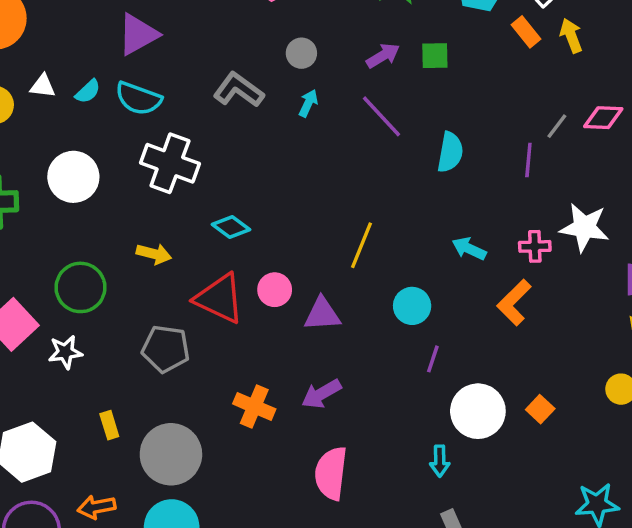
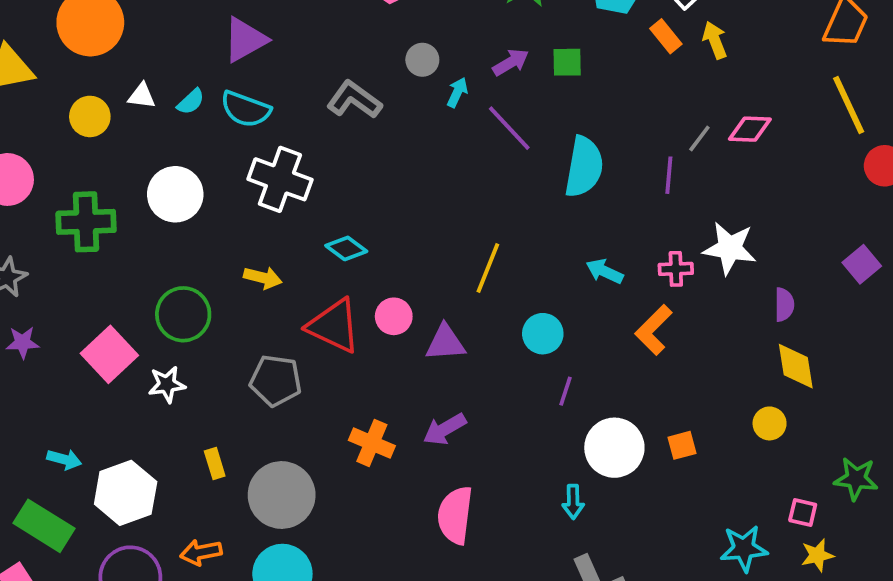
cyan arrow: (308, 103) -> (457, 92), moved
cyan semicircle: (450, 152) -> (584, 167), size x1.4
orange square: (540, 409) -> (682, 445), turned 32

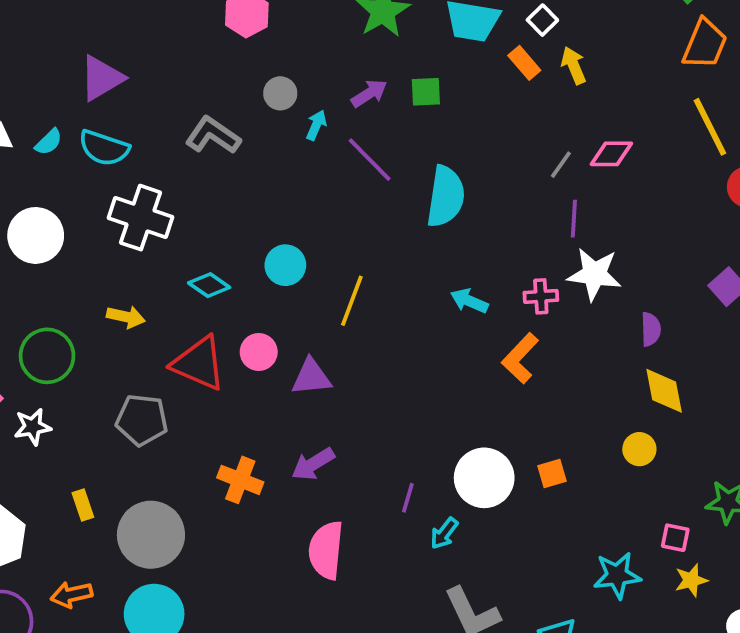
purple line: (669, 175) -> (574, 219), moved
cyan circle: (543, 334) -> (285, 265), moved
purple line: (565, 391) -> (408, 498), moved
cyan arrow: (573, 502) -> (444, 533), turned 40

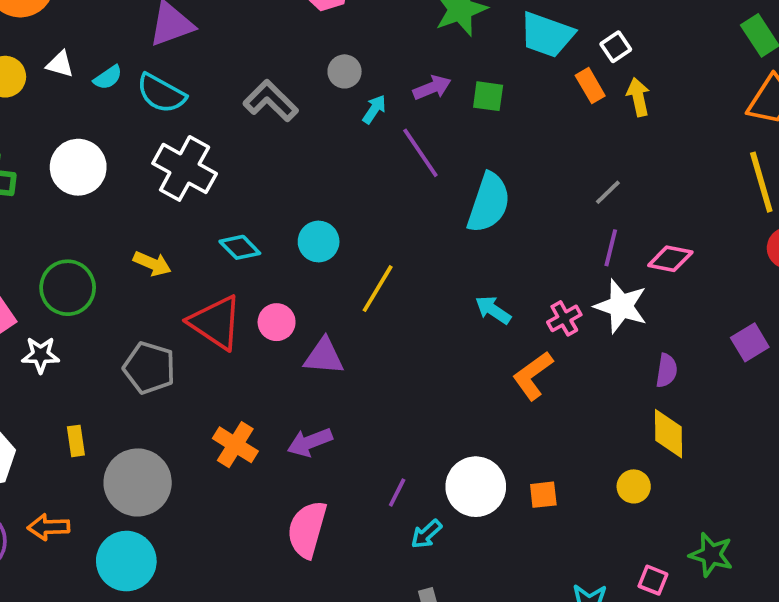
pink diamond: (611, 154) -> (670, 259), moved
pink cross: (541, 296) -> (564, 318), turned -36

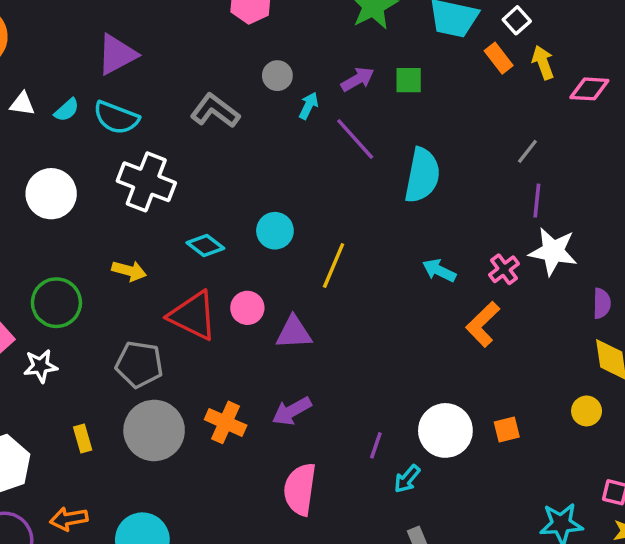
pink diamond: (670, 259) -> (589, 89), moved
gray circle: (138, 482) -> (154, 430), moved

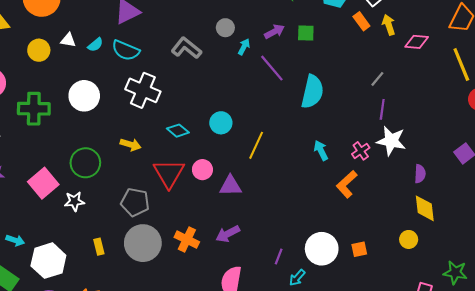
cyan arrow: (439, 270) -> (321, 150), turned 36
red triangle: (193, 316) -> (169, 173), turned 32

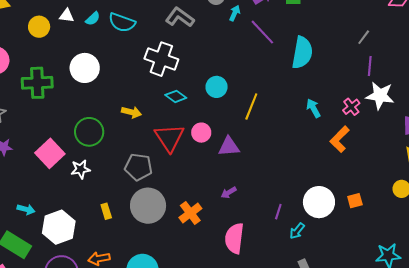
white cross: (143, 90) -> (161, 59), moved
purple arrow: (228, 234) -> (229, 193), size x0.7
orange cross: (187, 240) -> (190, 213), moved, turned 30

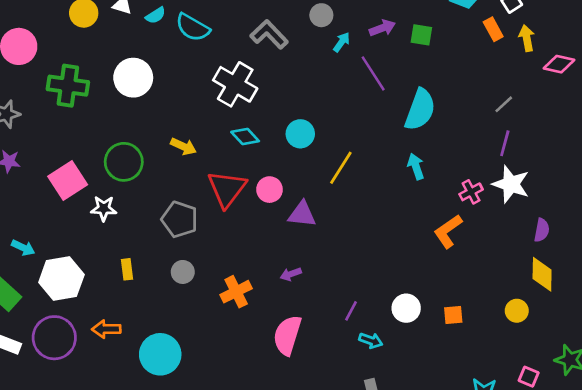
cyan arrow: (313, 108) -> (416, 167), moved
white circle: (319, 202) -> (406, 308), size x0.7
gray circle: (148, 206) -> (183, 272), size x0.5
cyan arrow: (297, 231) -> (371, 340), turned -120

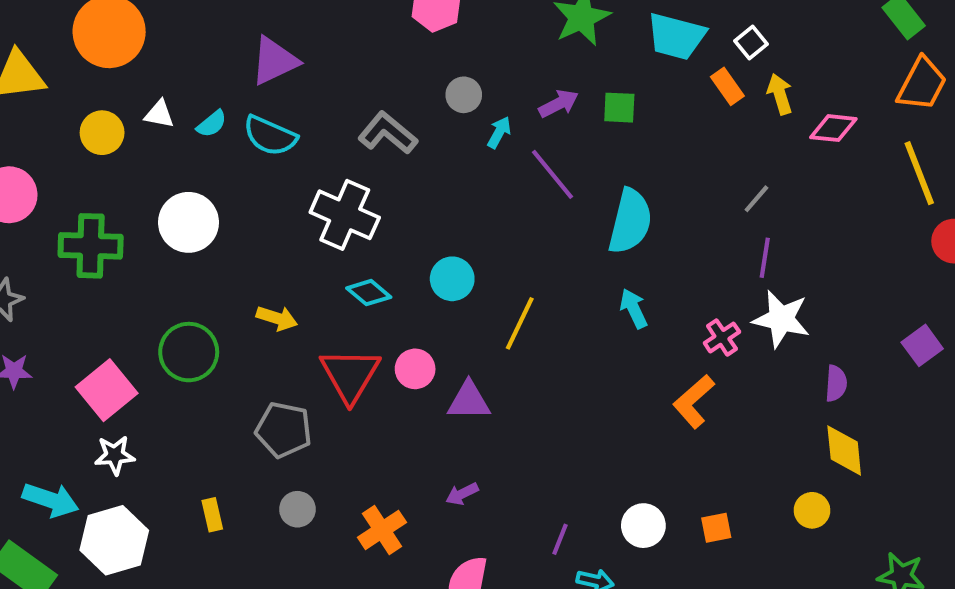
white star: (104, 208) -> (115, 455), moved
cyan arrow: (23, 248) -> (51, 500), size x1.5

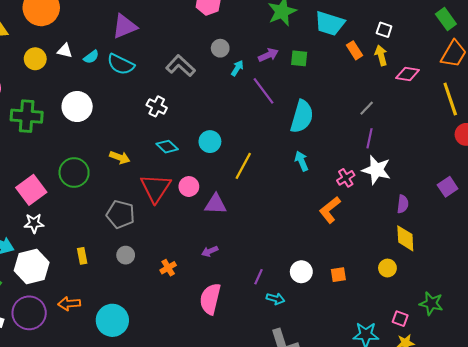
white square: (751, 43) -> (384, 30), moved, turned -35
white cross: (345, 215) -> (157, 106), size x0.6
orange cross: (382, 530) -> (168, 268), size x0.7

